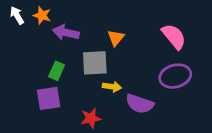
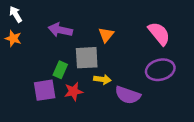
orange star: (42, 15) -> (13, 38), moved
green rectangle: (57, 71) -> (60, 70), moved
red star: (91, 118) -> (73, 91), moved

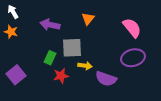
orange triangle: (106, 35) -> (88, 19), moved
purple square: (45, 90) -> (16, 75), moved, turned -30

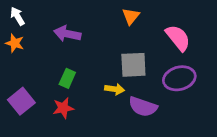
orange triangle: (88, 19) -> (131, 16), moved
gray square: (72, 48) -> (133, 65), moved
red star: (61, 76) -> (63, 108), moved

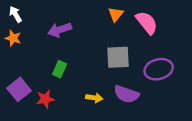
purple arrow: (67, 34) -> (60, 30), turned -30
pink semicircle: (178, 38) -> (147, 23), moved
yellow arrow: (115, 89) -> (94, 98), moved
red star: (63, 108) -> (45, 99), moved

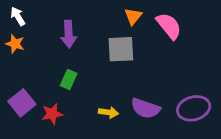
purple arrow: (60, 30) -> (69, 34), turned -75
gray square: (118, 57) -> (121, 49), moved
purple ellipse: (159, 69) -> (194, 108), moved

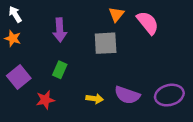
purple square: (22, 103) -> (19, 77), moved

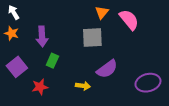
purple arrow: (60, 30) -> (42, 36), moved
purple semicircle: (127, 95) -> (107, 69), moved, turned -55

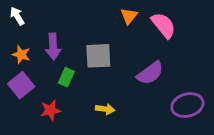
orange star: (12, 33) -> (21, 55), moved
gray square: (92, 38) -> (98, 56), moved
purple semicircle: (107, 69) -> (150, 73), moved

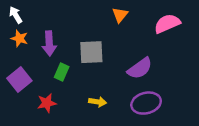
pink semicircle: (164, 25) -> (167, 24), moved, turned -75
orange star: (21, 55) -> (19, 38), moved
purple ellipse: (187, 105) -> (146, 103), moved

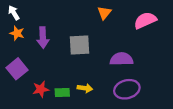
purple semicircle: (140, 68) -> (121, 59), turned -145
green rectangle: (62, 72) -> (62, 92), moved, turned 64

